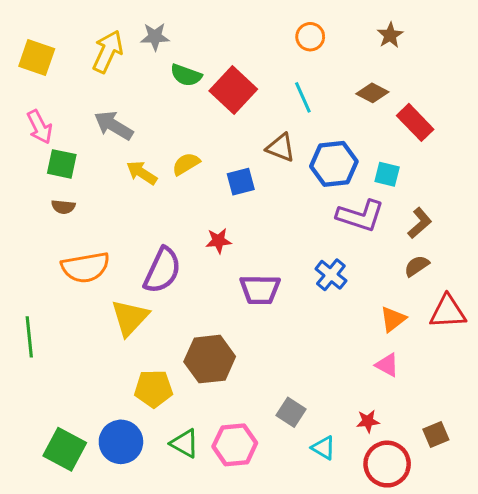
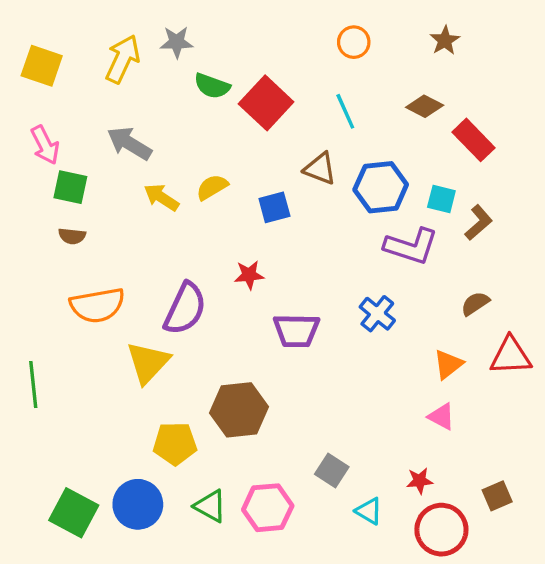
brown L-shape: (420, 223) -> (479, 223), moved

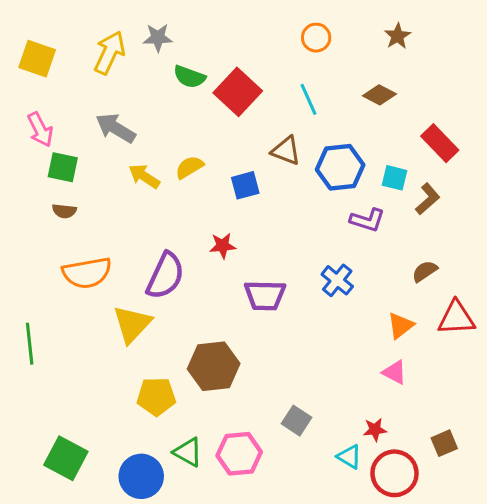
red rectangle: (473, 140) -> (440, 143), moved
purple L-shape: (411, 246) -> (367, 220), size x0.7
blue circle: (138, 504) -> (141, 476), moved
cyan triangle: (369, 511) -> (349, 457), moved

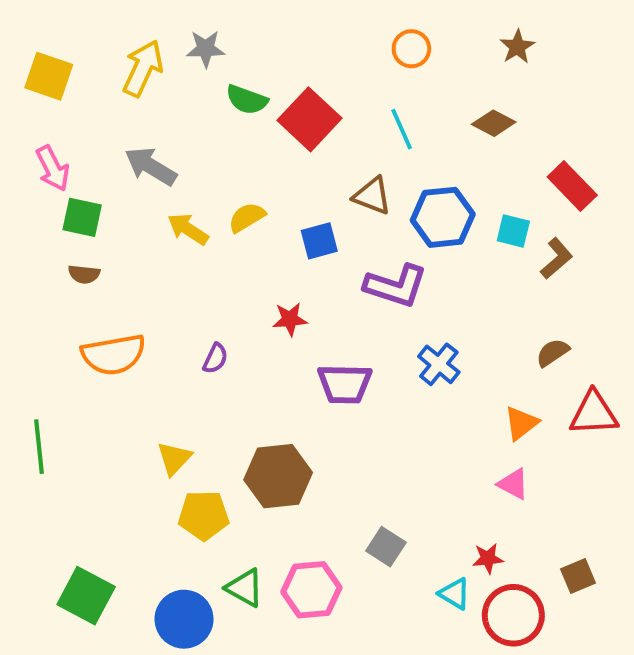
purple L-shape: (367, 220) -> (396, 286), moved, size x1.4
purple semicircle: (165, 276) -> (215, 358), size x0.5
yellow triangle: (132, 324) -> (174, 458), moved, size x0.7

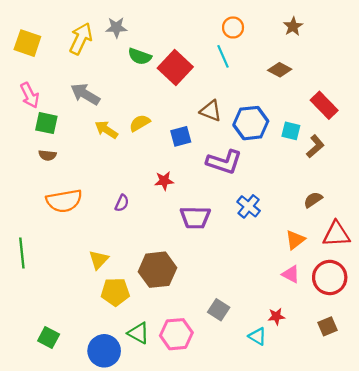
cyan line: (402, 129) -> (223, 56), moved
green square: (86, 596) -> (49, 337), size x0.7
red circle: (513, 615) -> (330, 277), moved

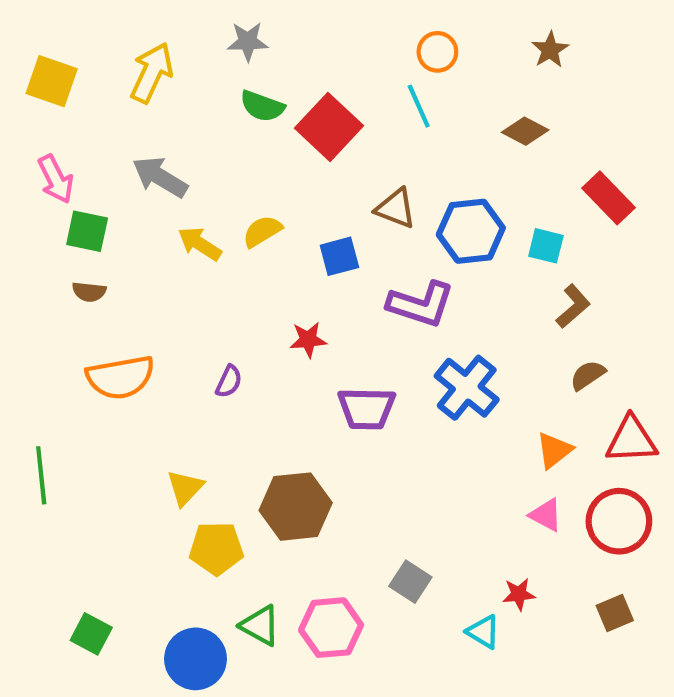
gray star: (116, 27) -> (248, 41), moved
brown L-shape: (315, 146) -> (573, 306), moved
blue cross: (249, 206) -> (467, 388), size x1.4

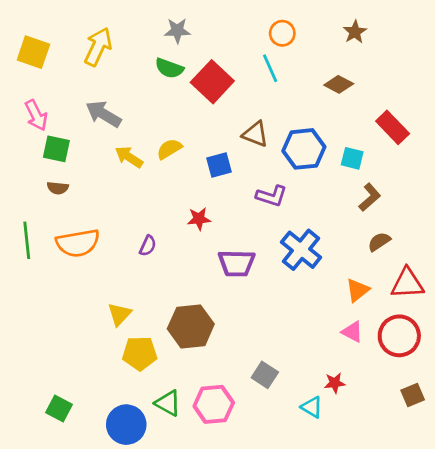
gray star: (248, 41) -> (177, 31), moved
purple L-shape: (421, 304) -> (272, 196), size x0.7
green line: (41, 475) -> (27, 240), moved
brown square: (615, 613) -> (413, 395), moved

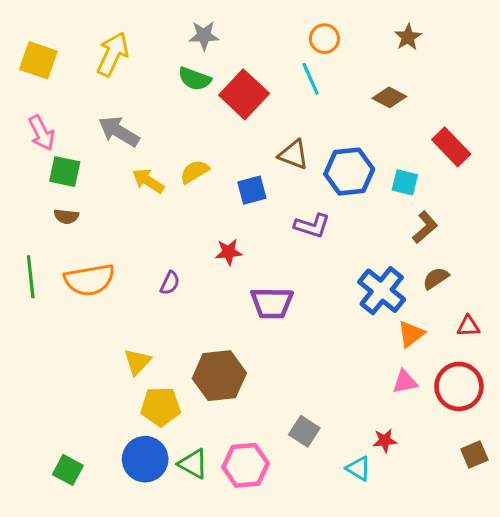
blue cross: (301, 250) -> (382, 291), moved
red triangle: (407, 283) -> (468, 326), size x0.6
pink triangle: (352, 332) -> (405, 382), turned -40
blue circle: (126, 425) -> (145, 459), moved

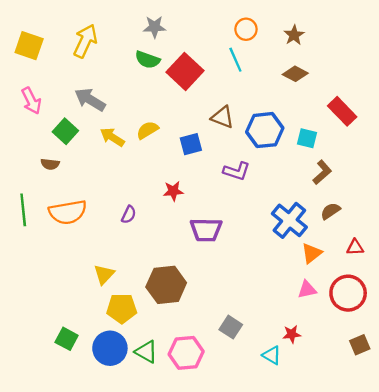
brown star: (408, 37) -> (294, 35), moved
green square: (65, 172) -> (65, 131), moved, turned 30
green square: (68, 470) -> (67, 339), moved

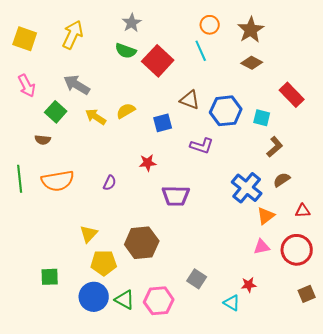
gray star: (155, 27) -> (132, 23), turned -30
brown star: (294, 35) -> (251, 30), size x1.5
green square: (67, 339) -> (50, 277), moved, turned -30

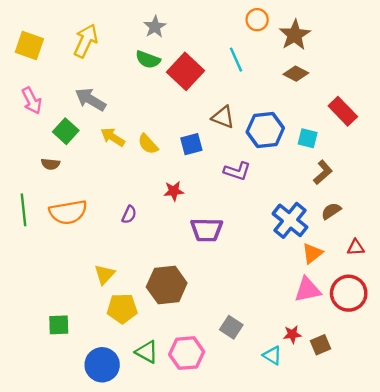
orange circle: (210, 25) -> (257, 20), moved
yellow semicircle: (126, 111) -> (148, 144), moved, turned -102
pink triangle: (262, 247) -> (308, 290), size x1.4
brown square: (307, 294) -> (321, 345), moved
blue circle: (94, 297) -> (102, 365), moved

